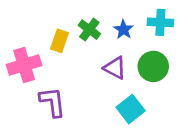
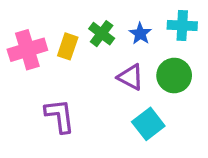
pink cross: (24, 65) -> (27, 50), moved

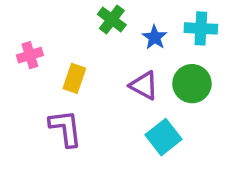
green cross: (102, 34) -> (112, 20), moved
yellow rectangle: (68, 46) -> (74, 78), moved
pink cross: (27, 50) -> (30, 55), size x0.6

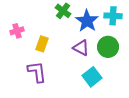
blue star: (155, 37) -> (87, 21), size x1.6

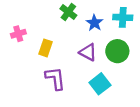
blue star: (87, 21) -> (94, 23), size x0.7
purple L-shape: (37, 72) -> (55, 78), moved

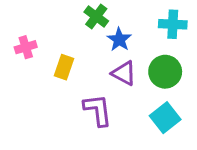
blue star: (94, 23) -> (119, 40), moved
purple L-shape: (55, 78) -> (98, 110), moved
cyan square: (100, 84) -> (165, 118), moved

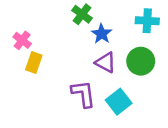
pink cross: (26, 47) -> (22, 40), turned -36
yellow rectangle: (64, 67) -> (34, 62), moved
cyan square: (165, 118) -> (119, 102), moved

